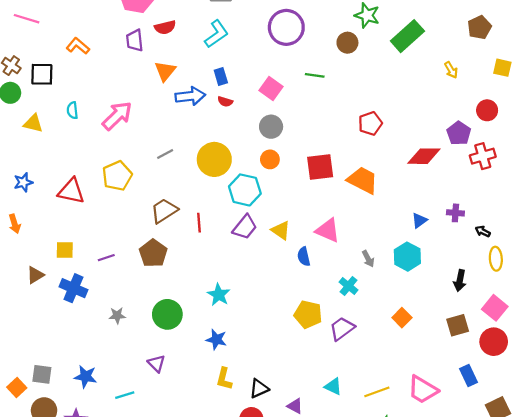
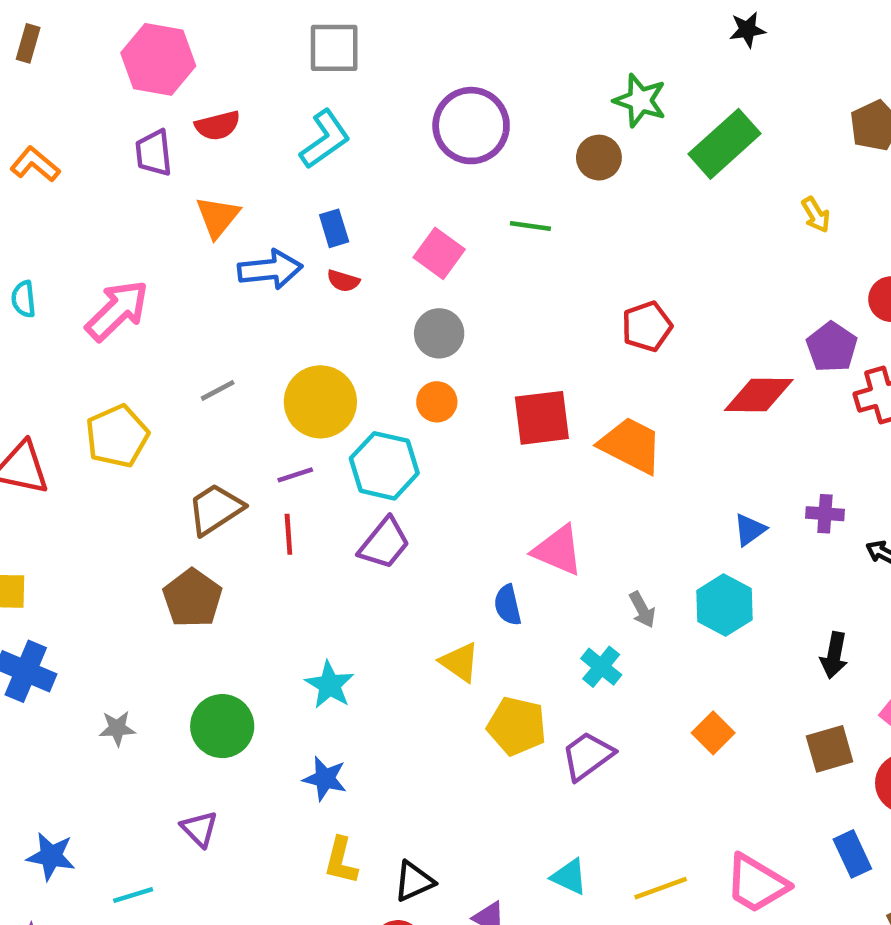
yellow triangle: (281, 230) -> (460, 662), moved
purple line: (106, 258) -> (295, 475), moved

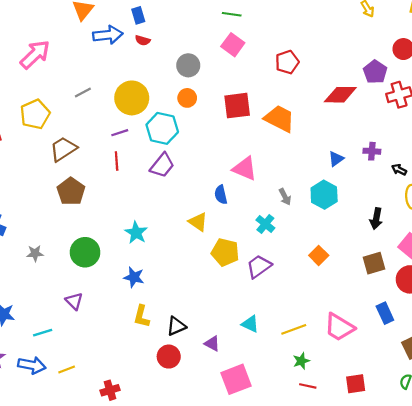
pink square: (439, 253) -> (233, 45), moved
brown trapezoid: (215, 509) -> (63, 149), moved

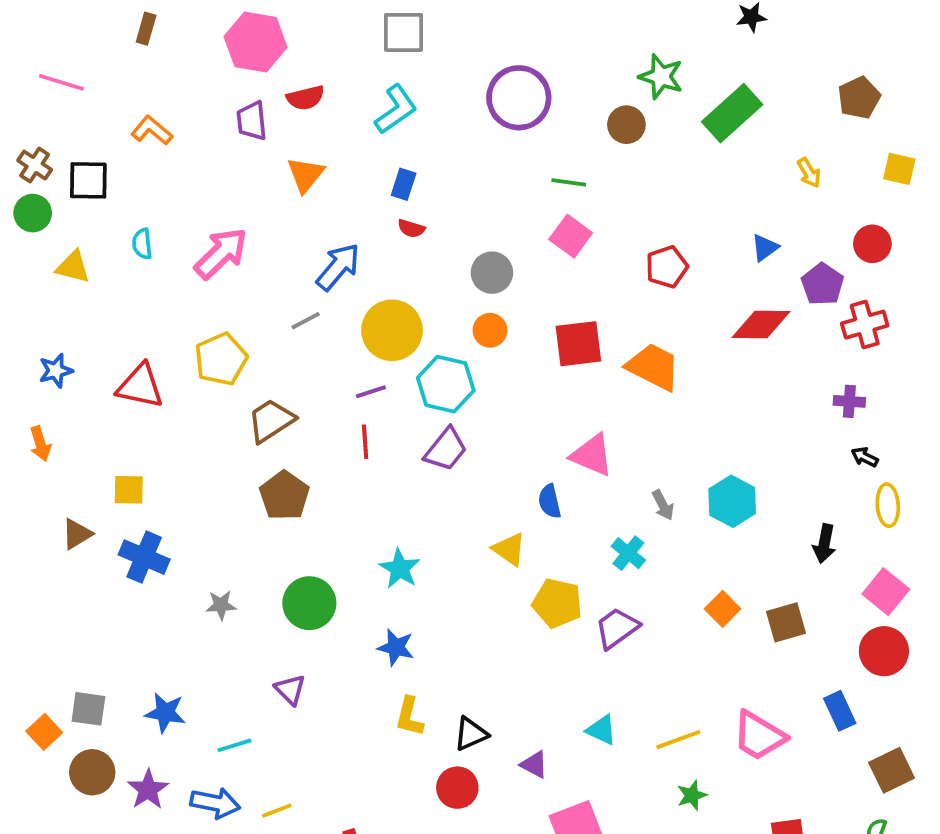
blue rectangle: (138, 15) -> (404, 184), turned 35
blue arrow: (108, 35) -> (338, 267), moved, turned -44
purple cross: (372, 151) -> (849, 401), moved
blue triangle: (336, 159) -> (765, 248), moved
brown square: (374, 263) -> (786, 622), moved

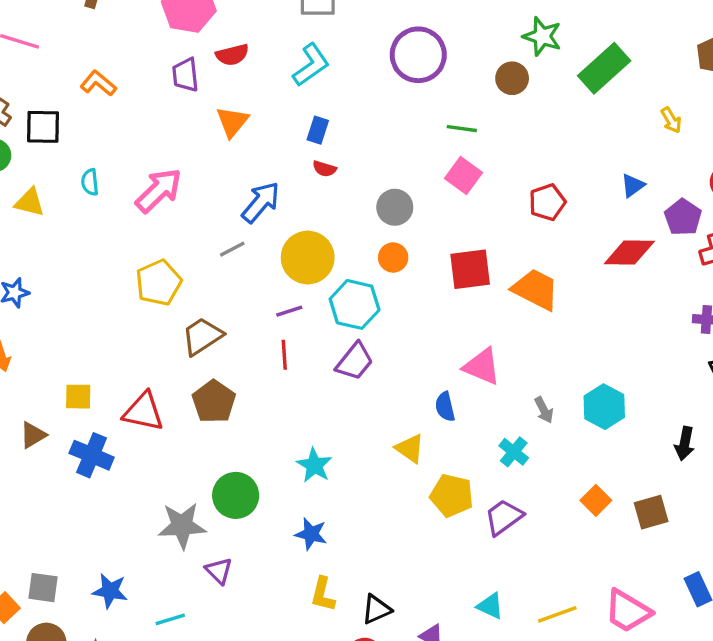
red triangle: (140, 386) -> (144, 412), moved
gray star: (221, 605) -> (182, 526), moved, size x1.8

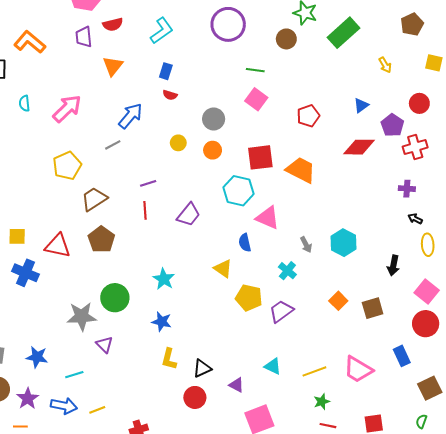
orange L-shape: (98, 83) -> (30, 42), size x1.4
yellow circle: (308, 258) -> (178, 143), moved, size x0.5
cyan hexagon: (355, 304) -> (239, 191), moved

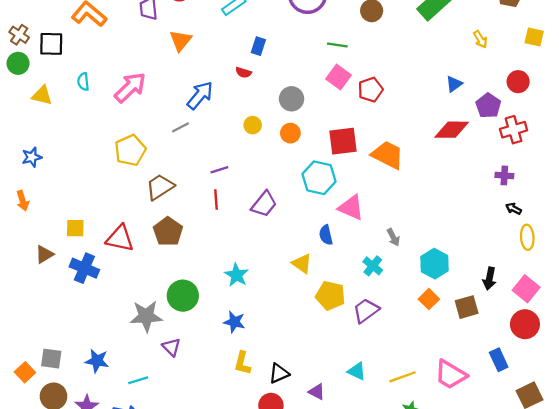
blue rectangle: (166, 71) -> (258, 46), moved
red pentagon: (308, 116) -> (370, 90), moved
cyan hexagon: (343, 243) -> (435, 264), moved
black arrow: (393, 265) -> (489, 278), moved

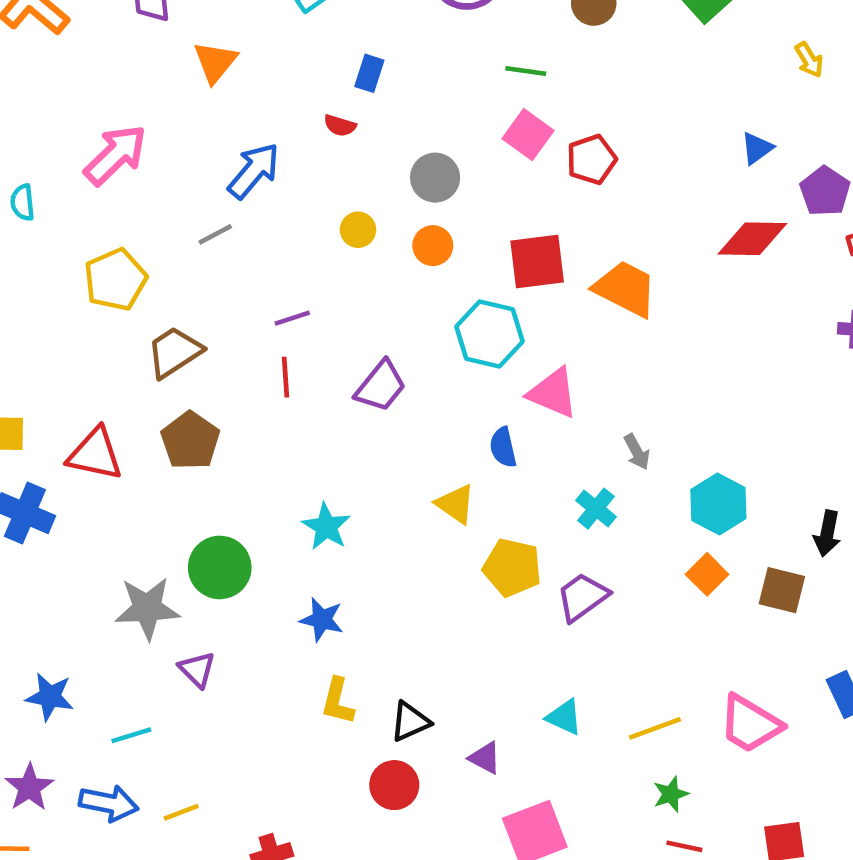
cyan semicircle: (83, 82) -> (23, 203), moved
brown square: (467, 307) -> (782, 590), turned 30

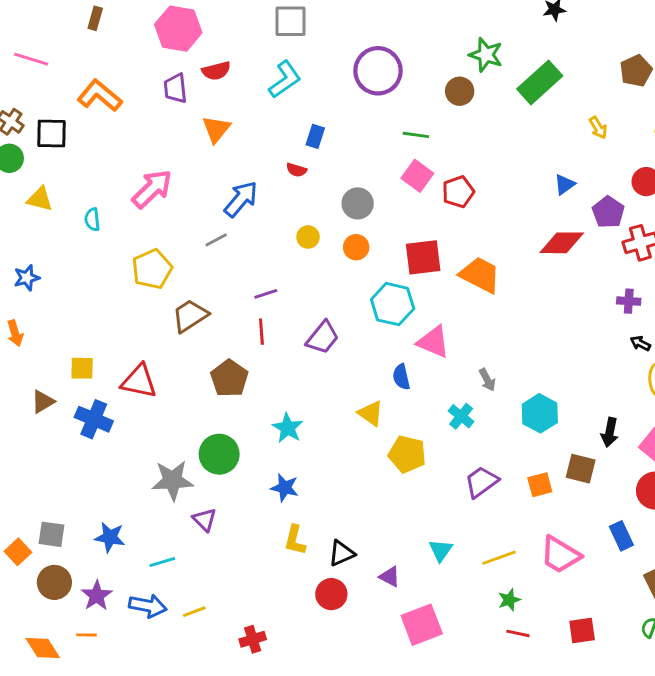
brown pentagon: (190, 441) -> (229, 378), moved
orange square: (707, 574) -> (540, 485), moved, turned 30
purple trapezoid: (582, 597) -> (481, 482), moved
cyan triangle: (564, 717) -> (441, 550), turned 40

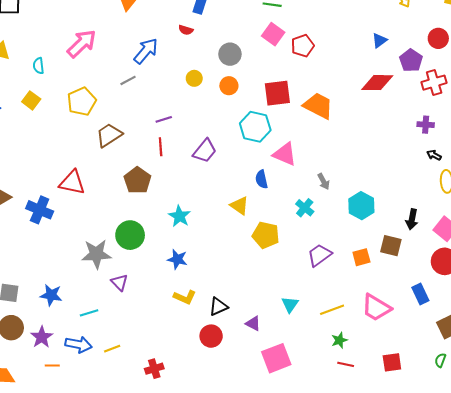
yellow square: (82, 368) -> (31, 100), moved, turned 36
yellow L-shape: (295, 540) -> (185, 297), turned -80
orange line: (86, 635) -> (52, 366), moved

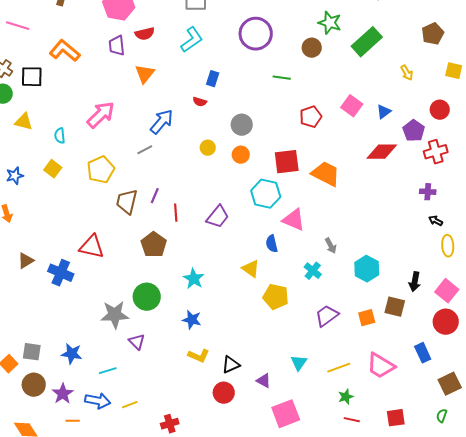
pink square: (273, 34) -> (352, 106), moved
purple line: (164, 119) -> (155, 196), moved, turned -49
brown trapezoid: (109, 135) -> (127, 202), turned -44

